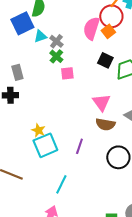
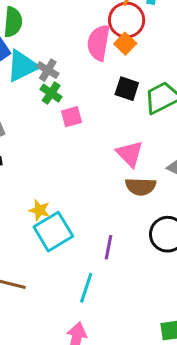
cyan triangle: (40, 36) -> (22, 66), size x1.6
purple line: (79, 146) -> (109, 247), moved

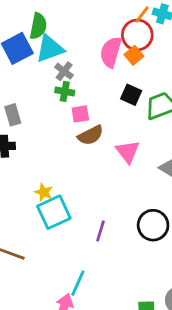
cyan triangle: (22, 66) -> (50, 49), moved
green cross: (51, 93) -> (65, 91), turned -30
brown semicircle: (141, 187) -> (91, 135), moved, turned -35
cyan line: (86, 288) -> (78, 283), moved

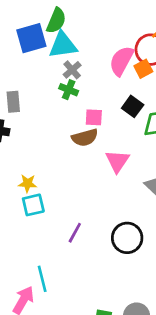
pink square: (80, 114) -> (94, 117), moved
yellow star: (44, 192) -> (28, 183), turned -30
cyan square: (54, 212) -> (33, 205), size x0.7
cyan line: (78, 283) -> (42, 279), turned -50

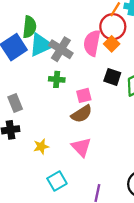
gray cross: (72, 70) -> (61, 49), moved, size x1.5
pink triangle: (117, 161) -> (81, 147), moved
yellow star: (28, 183) -> (41, 146), moved

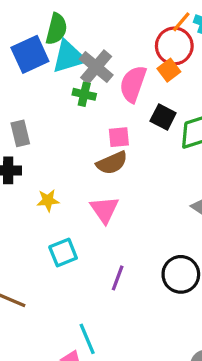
pink semicircle: (92, 43) -> (133, 84), moved
green cross: (57, 79) -> (84, 94), moved

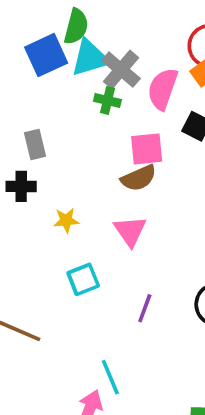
pink square: (119, 137) -> (147, 149), size x1.4

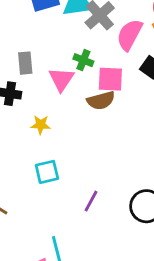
green cross: (107, 100) -> (83, 60), moved
pink triangle: (130, 231) -> (61, 79), moved

